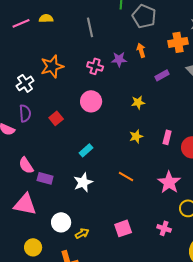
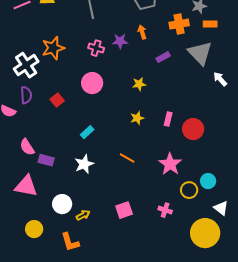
white cross: (25, 83) -> (26, 65), size x1.4

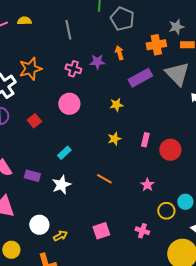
purple rectangle: (163, 57) -> (140, 78), size x1.6
purple rectangle: (46, 160) -> (32, 176), moved
pink star: (170, 164) -> (147, 185), size x0.6

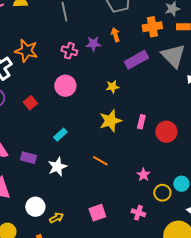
orange star: (30, 69) -> (26, 51), turned 30
yellow star: (114, 139) -> (110, 121), size x1.6
pink star: (147, 185) -> (143, 175), moved

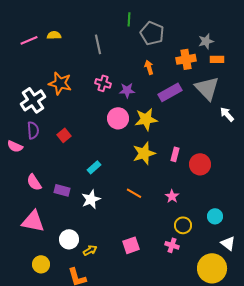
purple star: (93, 44) -> (127, 90), moved
pink circle: (65, 86) -> (118, 118), moved
yellow star: (112, 87) -> (146, 119), size x1.6
pink star: (143, 175) -> (172, 196), moved
yellow circle: (162, 193) -> (183, 225), moved

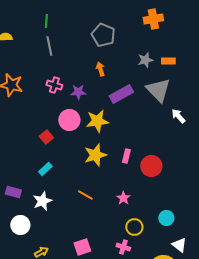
green line: (129, 19) -> (46, 21), moved
gray star: (206, 41) -> (145, 60), moved
orange cross: (186, 59) -> (153, 19), moved
red square: (64, 135) -> (46, 137), moved
white circle: (69, 239) -> (20, 225), moved

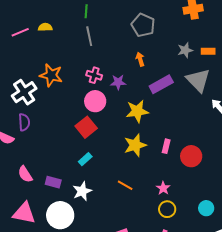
pink circle: (69, 120) -> (95, 101), moved
red square: (46, 137) -> (86, 127), size x1.5
white circle: (20, 225) -> (60, 215), size x1.4
yellow circle: (134, 227) -> (167, 209), moved

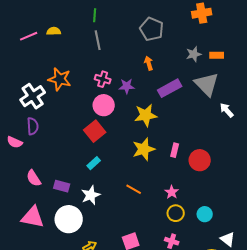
cyan circle: (206, 208) -> (205, 214), moved

